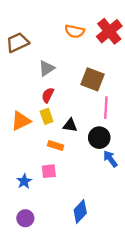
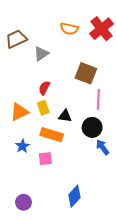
gray triangle: (47, 68) -> (41, 54), moved
orange rectangle: (56, 145) -> (52, 135), size x1.5
blue star: (24, 181) -> (22, 146), moved

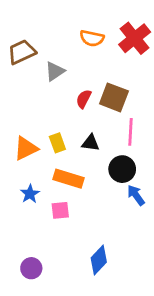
red semicircle: (44, 88) -> (84, 99), moved
black triangle: (65, 116) -> (91, 143), moved

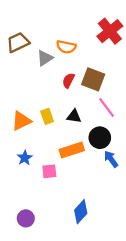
orange semicircle: (92, 38) -> (66, 47), moved
pink line: (130, 132) -> (107, 107), turned -40
orange rectangle: (68, 179) -> (72, 150), moved, turned -35

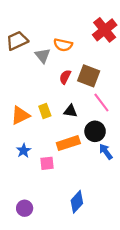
gray triangle: (45, 58) -> (43, 56), turned -35

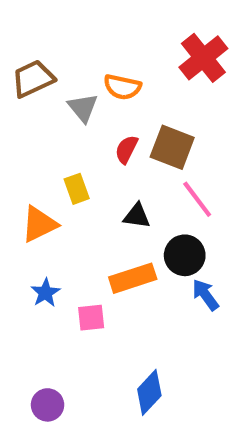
yellow rectangle: (45, 111) -> (77, 189), moved

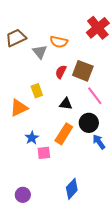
orange rectangle: (133, 278) -> (64, 134), turned -40
blue star: (45, 293) -> (32, 138), moved

